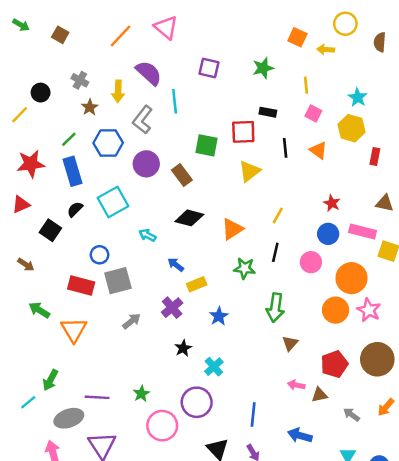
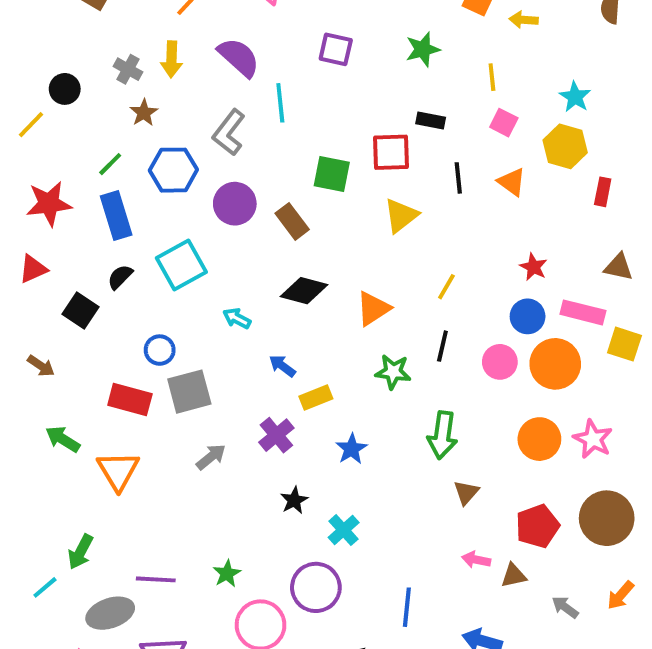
yellow arrow: (118, 91) -> (171, 59), moved
orange circle: (351, 278) -> (555, 364), moved

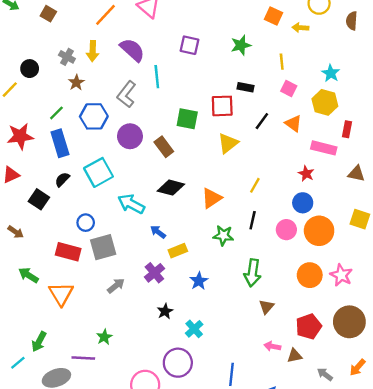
black line: (458, 178) -> (262, 121), turned 42
pink rectangle: (583, 312) -> (324, 148), moved
cyan arrow: (237, 318) -> (131, 204), size x1.6
green star: (227, 574) -> (104, 337), moved

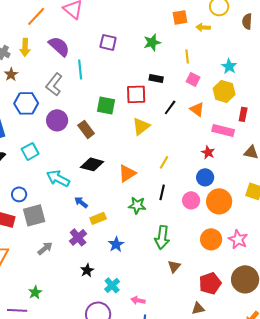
orange square: (274, 16) -> (180, 17), turned -35
cyan square: (98, 172) -> (30, 151), size x0.7
pink arrow: (272, 346) -> (138, 300), moved

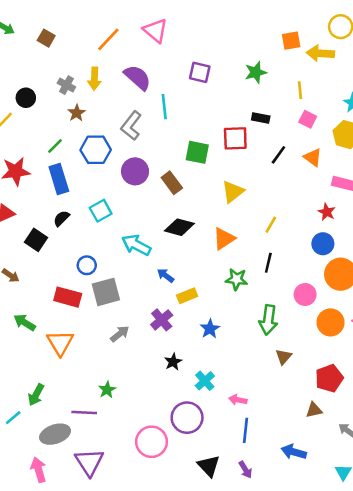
yellow arrow: (203, 27) -> (320, 53), size x1.5
yellow triangle: (141, 126) -> (233, 192), moved
pink circle: (191, 200) -> (305, 294), moved

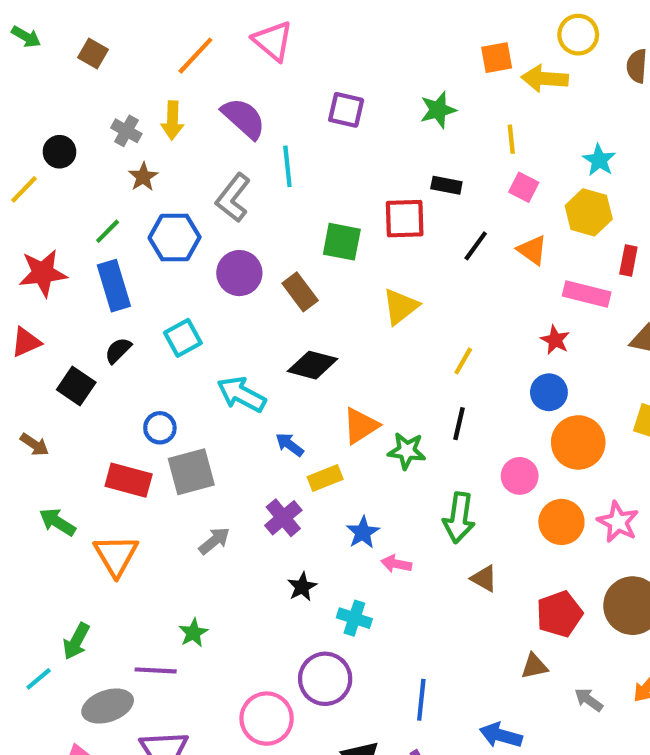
orange triangle: (224, 239) -> (361, 426), moved
brown triangle: (284, 357) -> (484, 578), turned -42
cyan cross: (205, 381) -> (354, 618), turned -30
pink arrow: (238, 400) -> (396, 564), moved

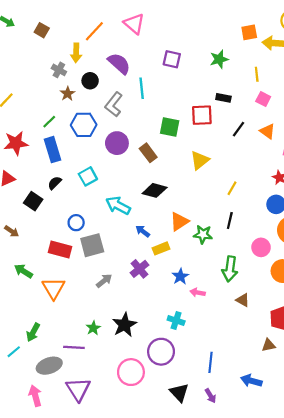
yellow arrow: (172, 120) -> (76, 53), moved
black circle: (59, 152) -> (90, 81), moved
black star: (302, 587) -> (124, 325), moved, size x1.6

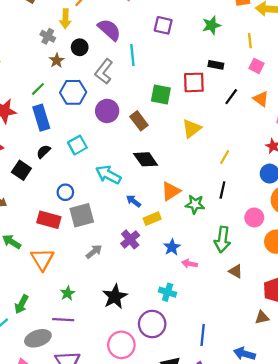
black diamond: (155, 190) -> (146, 159), turned 40
green star: (93, 328) -> (68, 293), moved

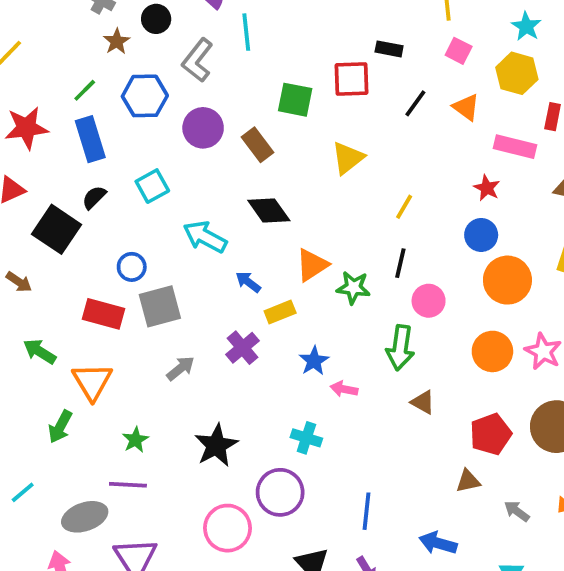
black square: (21, 170) -> (57, 229), size x1.4
pink circle: (254, 217) -> (429, 301), moved
green arrow: (21, 304) -> (60, 427), moved

